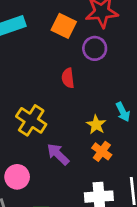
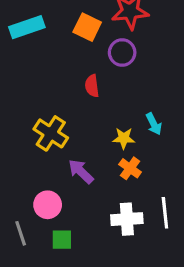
yellow star: (96, 125) -> (124, 138), turned -30
pink circle: (17, 177) -> (48, 205), moved

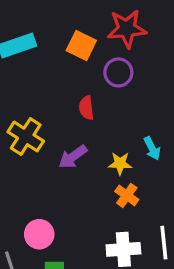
yellow cross: (51, 133) -> (26, 136), moved
purple arrow: (81, 171) -> (73, 157), moved, turned -80

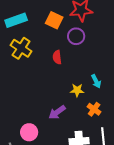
yellow cross: (26, 136) -> (21, 48), moved
purple arrow: (73, 157) -> (57, 112), moved
orange cross: (127, 195) -> (94, 109), moved

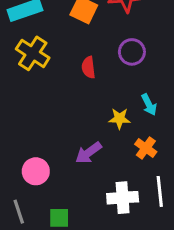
purple circle: (76, 36) -> (132, 52), moved
pink circle: (29, 132) -> (36, 171), moved

